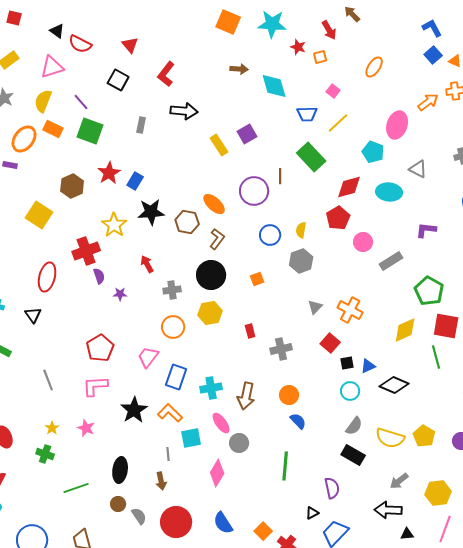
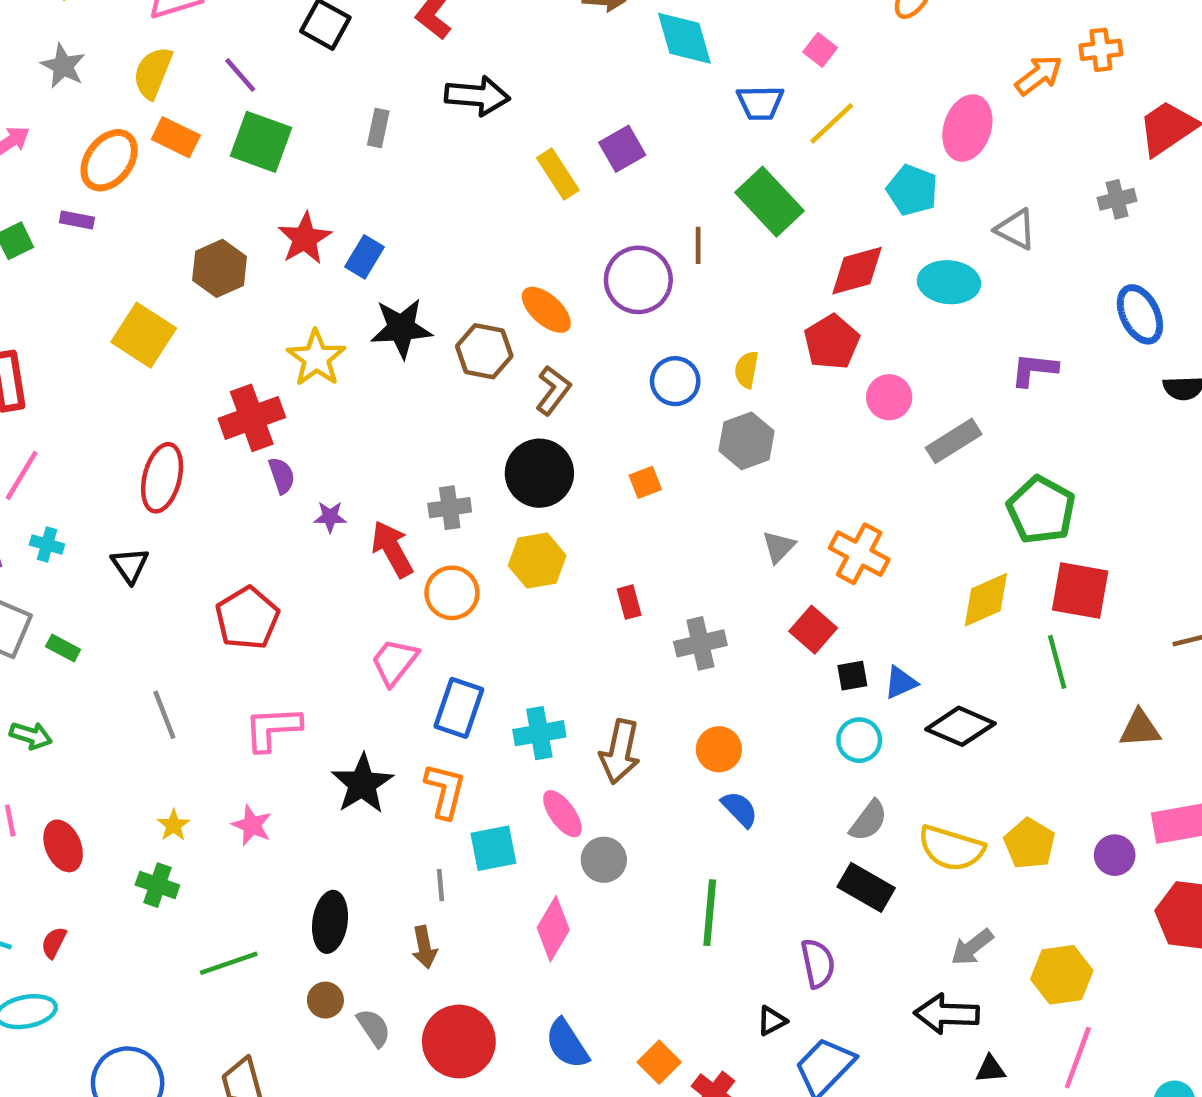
red arrow: (147, 264) -> (392, 549), moved, size x1.4
red pentagon: (100, 348) -> (247, 618), moved
orange L-shape: (170, 413) -> (445, 791), turned 60

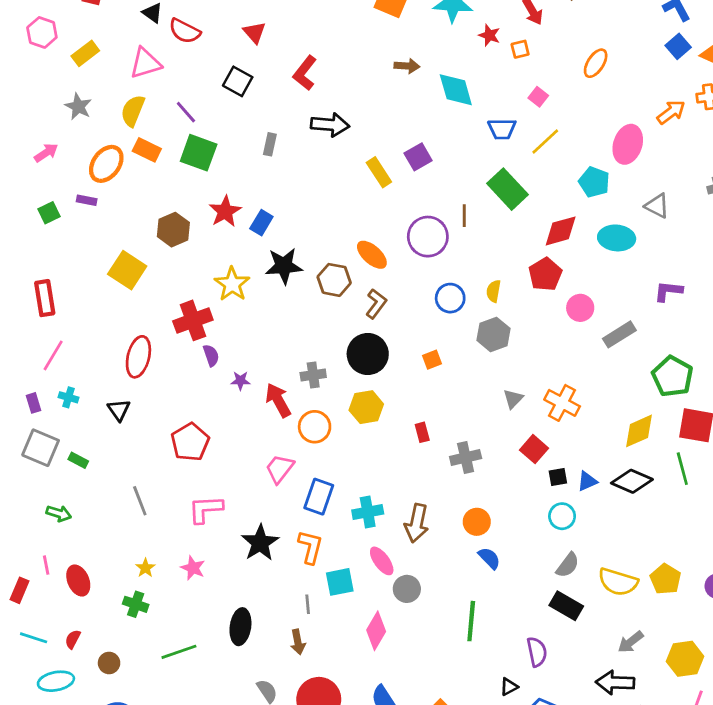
black diamond: (960, 726) -> (632, 481), moved
brown circle: (325, 1000) -> (109, 663), moved

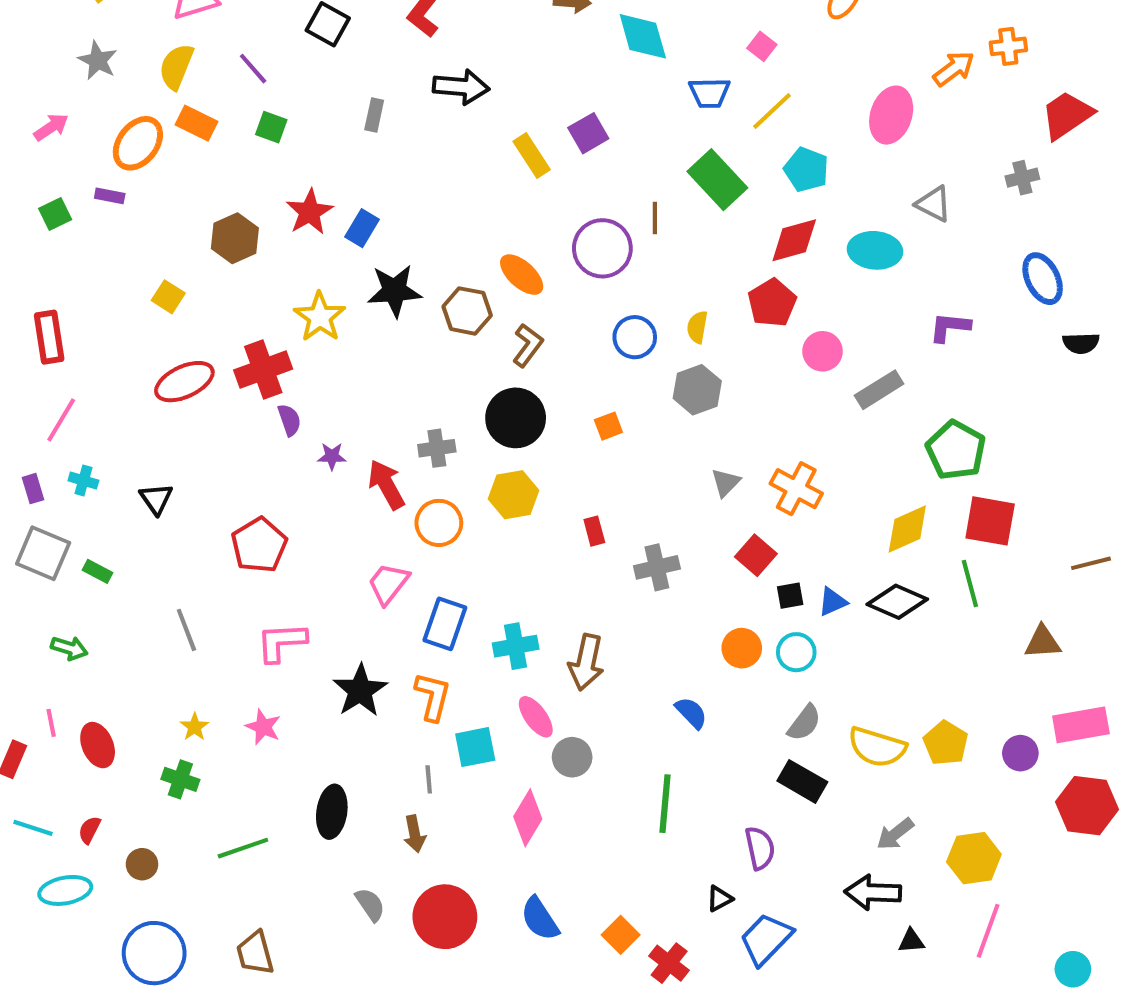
green square: (199, 153) -> (271, 127), size x0.6
cyan pentagon: (594, 182) -> (806, 170), moved
yellow square: (127, 270) -> (168, 297), size x0.6
red ellipse: (138, 357) -> (184, 382), moved, turned 51
orange circle: (477, 522) -> (742, 648), moved

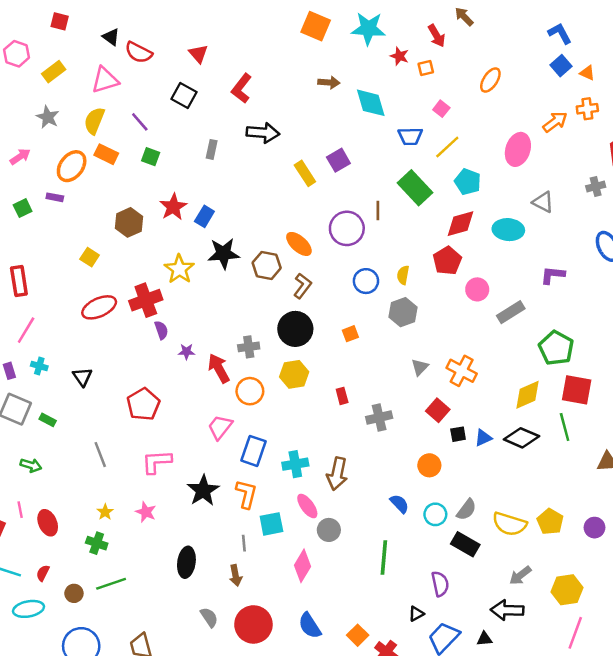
cyan circle: (796, 652) -> (435, 514), moved
green line: (243, 848) -> (111, 584), moved
black triangle: (911, 941) -> (484, 639), moved

